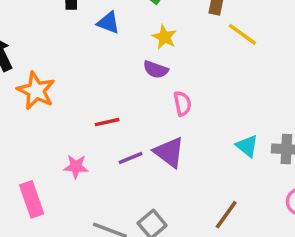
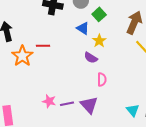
blue triangle: (108, 23) -> (83, 28), moved
red line: (107, 122) -> (43, 46), moved
pink star: (76, 167) -> (49, 101), moved

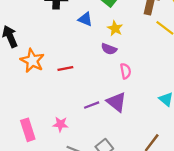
blue triangle: (83, 28) -> (85, 19), moved
red line: (43, 46) -> (65, 69), moved
pink star: (49, 101) -> (60, 124), moved

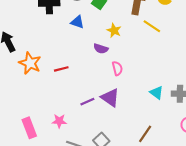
yellow star: (115, 28) -> (114, 31), moved

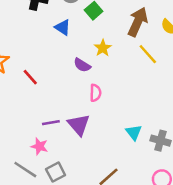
red line: (61, 69) -> (30, 77), turned 48
pink star: (59, 121) -> (39, 146), moved

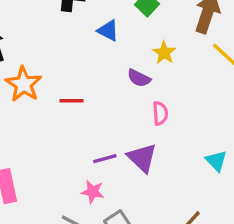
red line: (30, 77) -> (71, 101), turned -42

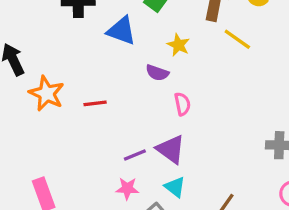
blue triangle: (108, 30) -> (121, 31), size x1.4
cyan triangle: (216, 161) -> (175, 187), moved

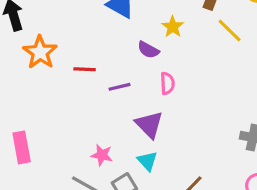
purple line: (135, 155) -> (119, 87), moved

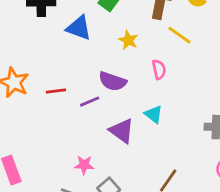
purple semicircle: (148, 50) -> (113, 81), moved, size x1.4
pink semicircle: (167, 83) -> (159, 69), moved
cyan triangle: (147, 161) -> (154, 114), moved

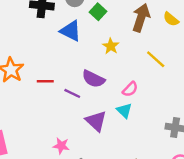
yellow line: (179, 35) -> (156, 59), moved
pink semicircle: (159, 69) -> (130, 89), moved, turned 49
purple line: (90, 102) -> (72, 93), turned 42

